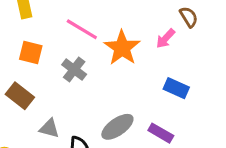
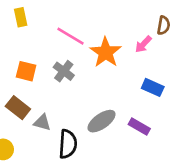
brown semicircle: (189, 17) -> (164, 25), turned 42
orange square: (31, 52) -> (26, 71), moved
brown rectangle: (20, 96) -> (18, 108), moved

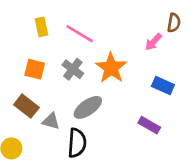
yellow rectangle: (21, 17) -> (41, 27), moved
orange star: (106, 52) -> (111, 68), moved
gray ellipse: (102, 121) -> (88, 107), moved

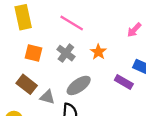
yellow rectangle: (41, 27) -> (23, 17), moved, size x1.5
orange star: (111, 68) -> (98, 52), size x0.6
purple rectangle: (149, 125) -> (124, 82), moved

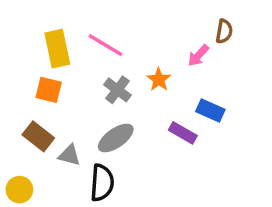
yellow rectangle: (23, 17) -> (57, 49), moved
orange star: (98, 52) -> (159, 80), moved
gray cross: (66, 53) -> (117, 90), moved

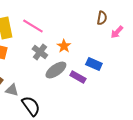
pink arrow: (198, 55) -> (117, 32), moved
gray ellipse: (116, 138) -> (56, 70), moved
black semicircle: (102, 183) -> (31, 106), turned -40

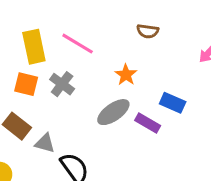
brown semicircle: (102, 18) -> (148, 31), moved, turned 88
gray cross: (40, 52) -> (62, 84), moved

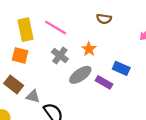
gray cross: (62, 84) -> (60, 55), moved

